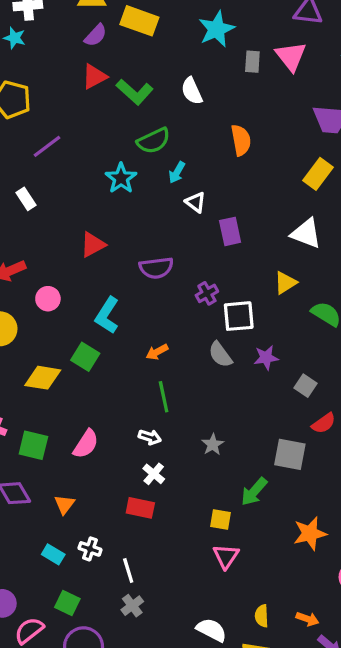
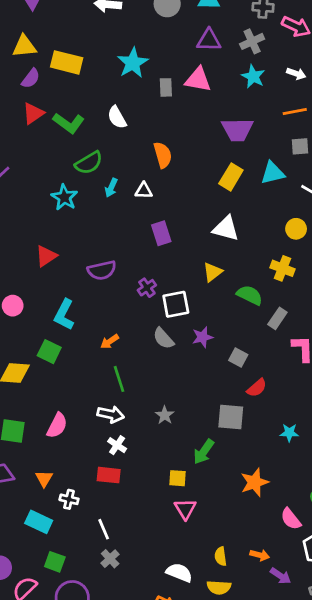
pink triangle: (291, 56) -> (198, 80), turned -36
white triangle: (196, 202) -> (144, 191), moved, turned -30
white arrow: (150, 437) -> (111, 414), size x1.4
white cross: (90, 549) -> (69, 499), moved
cyan rectangle: (53, 554) -> (39, 522), size x1.4

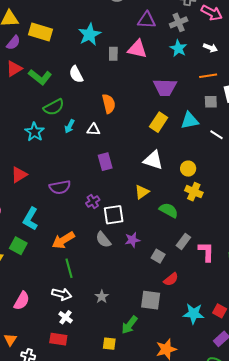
yellow circle: (296, 229) -> (188, 169), moved
gray rectangle: (277, 318) -> (183, 241), moved
orange arrow: (110, 342) -> (63, 240), size x1.6
cyan star: (289, 433) -> (194, 314), size x1.5

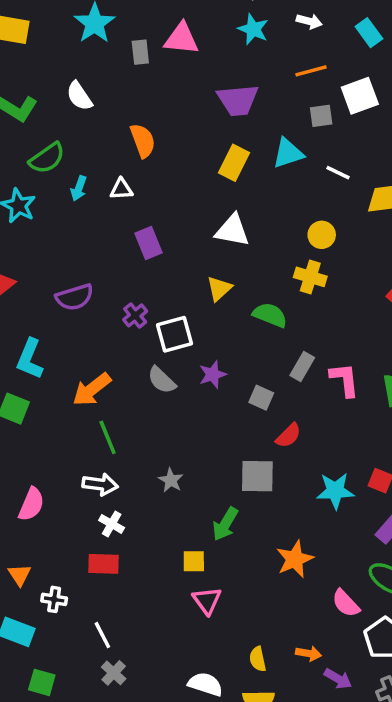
yellow circle: (188, 169) -> (322, 235), moved

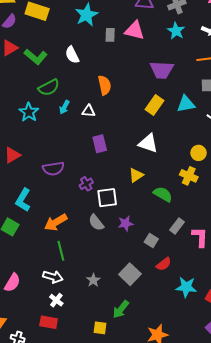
gray square: (257, 476) -> (130, 274), moved, turned 35
cyan star: (335, 491) -> (186, 287), moved

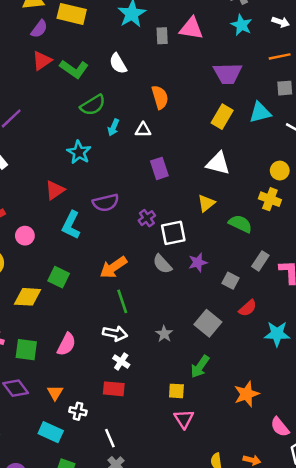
cyan star: (29, 112) -> (79, 152), moved
cyan L-shape: (23, 200) -> (71, 225), moved

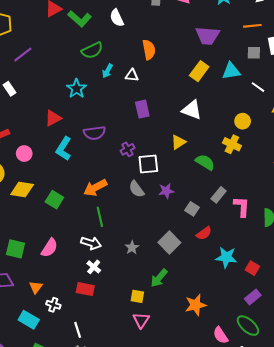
green square: (59, 277) -> (54, 200), moved
yellow diamond: (28, 297) -> (22, 189), moved

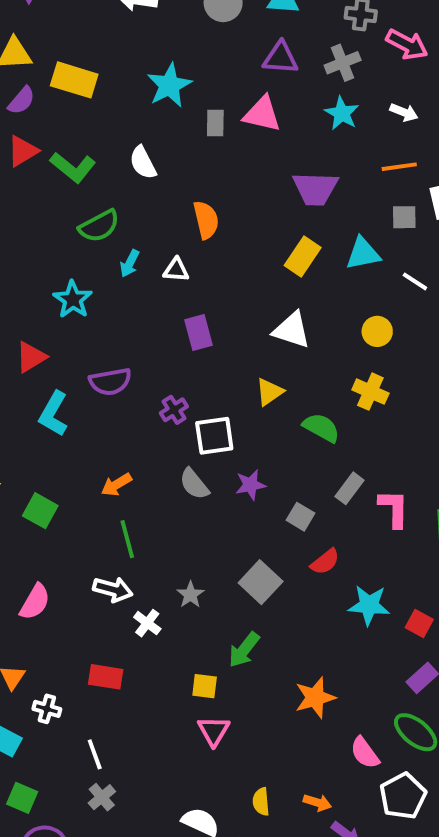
yellow circle: (243, 121) -> (377, 331), moved
orange arrow: (95, 188) -> (116, 485), size x0.7
white cross: (94, 267) -> (147, 623), moved

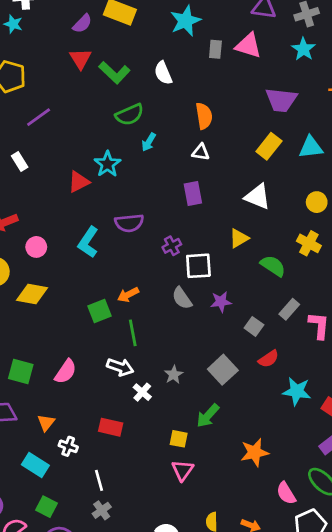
red triangle: (23, 151) -> (80, 59), turned -35
white triangle: (176, 270) -> (201, 152), moved
red triangle: (31, 357) -> (79, 182), moved
green square: (40, 511) -> (100, 311), moved, turned 35

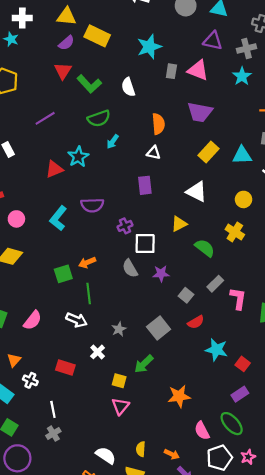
purple trapezoid: (281, 100) -> (200, 112), moved
purple line: (39, 117) -> (45, 118), moved
white cross: (142, 392) -> (98, 352), moved

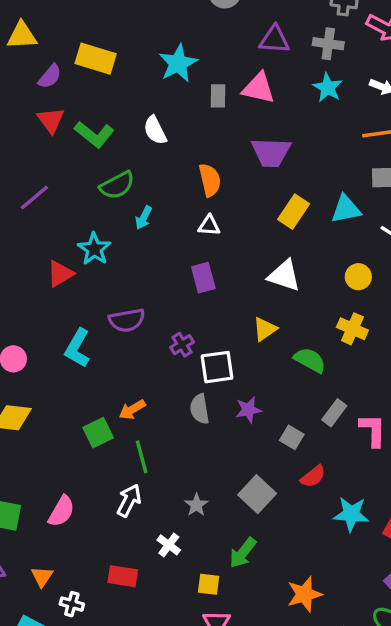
yellow triangle: (66, 17) -> (22, 36), moved
gray cross: (247, 49) -> (328, 44), turned 30
gray semicircle: (130, 268) -> (200, 409), turned 30
white arrow: (77, 320) -> (129, 501), turned -78

